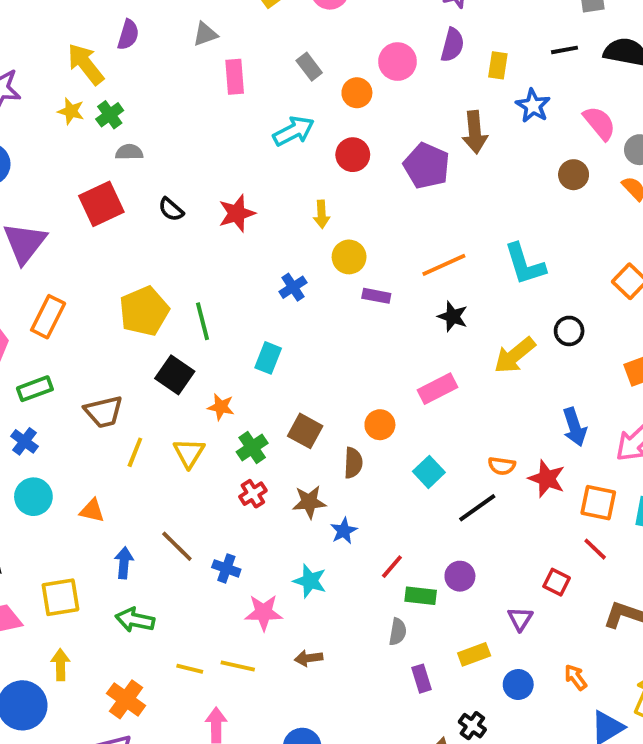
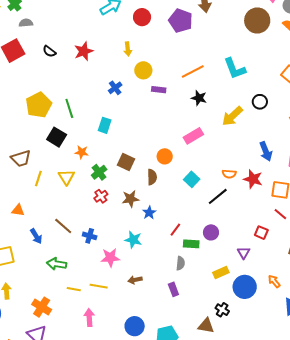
brown circle: (574, 175) -> (257, 21), size x1.6
blue arrow: (124, 563) -> (36, 236), turned 147
green arrow: (135, 620) -> (57, 264), moved
purple rectangle: (422, 679) -> (173, 289), moved
blue circle: (518, 685) -> (245, 287), size x1.5

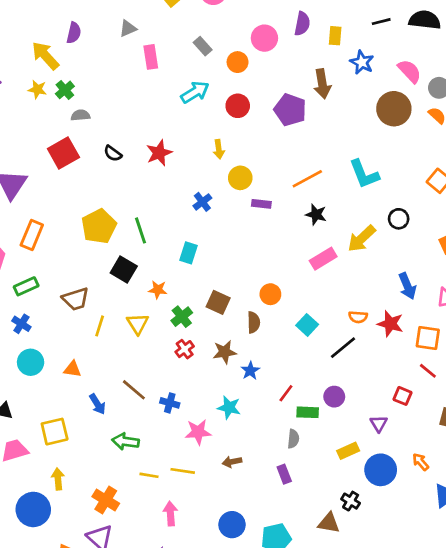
pink rectangle: (193, 136) -> (323, 259), moved

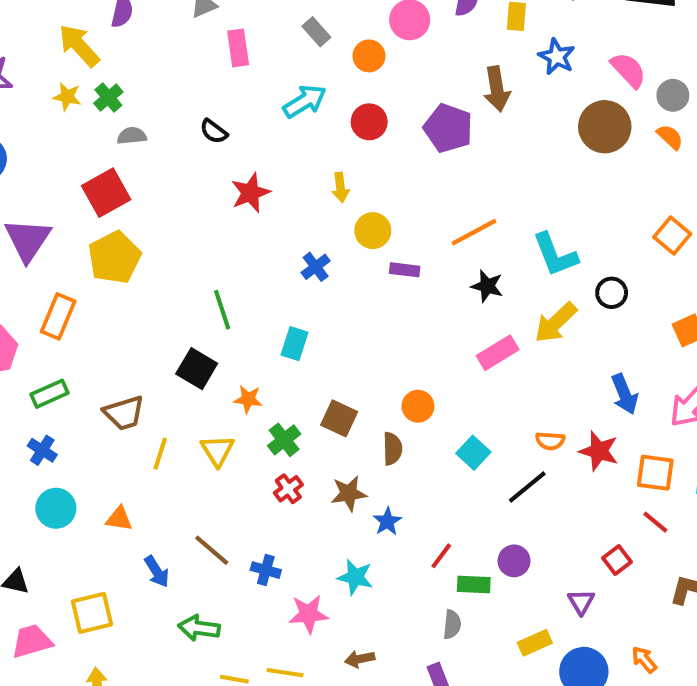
black semicircle: (113, 153) -> (214, 131), moved
cyan L-shape: (364, 174) -> (555, 255), moved
yellow pentagon: (99, 226) -> (114, 258), moved
red square: (402, 396) -> (617, 560), turned 30

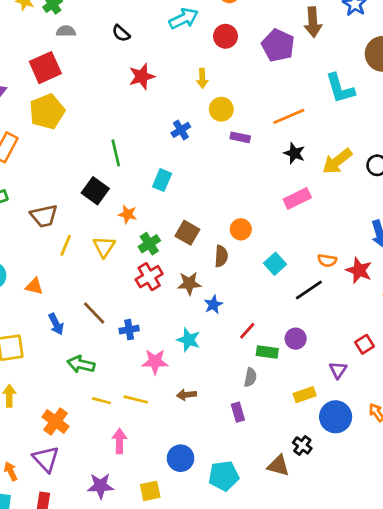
cyan L-shape: (555, 255) -> (340, 88), moved
yellow arrow: (556, 323) -> (337, 161), moved
red cross: (288, 489) -> (149, 277), size x1.4
blue cross: (266, 570) -> (129, 330), turned -30

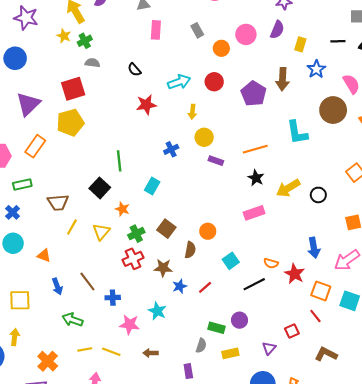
cyan arrow: (184, 19) -> (179, 82), moved
red line: (247, 331) -> (205, 287), moved
yellow rectangle: (305, 395) -> (230, 353), moved
yellow line: (102, 401) -> (85, 349), turned -32

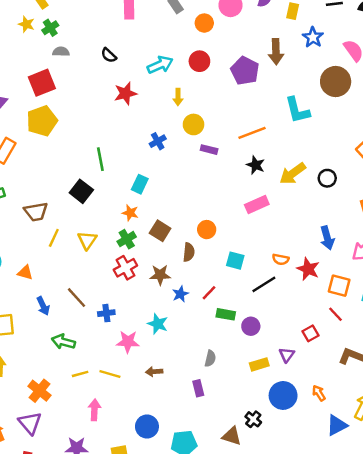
orange star: (122, 209) -> (130, 213), moved
cyan square: (231, 261) -> (235, 261), turned -35
green rectangle: (217, 328) -> (226, 314), moved
yellow rectangle: (230, 353) -> (259, 364), moved

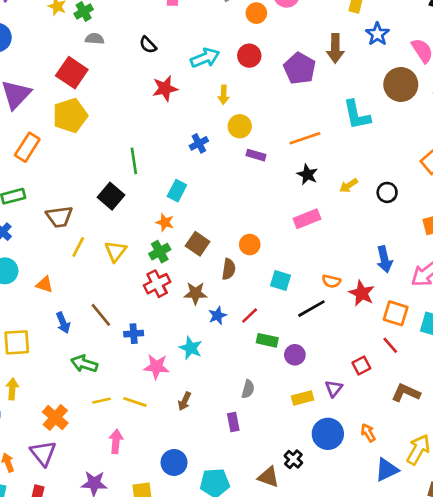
red square: (42, 83) -> (72, 73), turned -36
yellow arrow: (293, 173) -> (349, 186), size x0.6
brown arrow: (154, 372) -> (185, 401), turned -63

